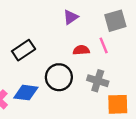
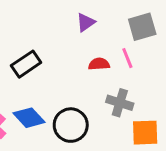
black circle: (59, 77) -> (71, 125), moved
blue diamond: (26, 93) -> (29, 118), turned 40

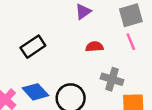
pink line: (127, 58) -> (131, 42), moved

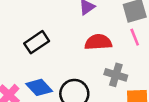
red semicircle: (94, 47) -> (98, 42), size x1.5

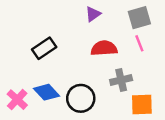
gray cross: (116, 75) -> (121, 80), turned -30

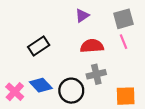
gray cross: (121, 80) -> (96, 74), moved

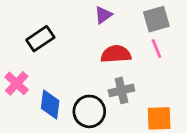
black rectangle: (39, 46) -> (40, 39), moved
blue diamond: (41, 85) -> (50, 104), turned 50
pink cross: (15, 92) -> (17, 83), moved

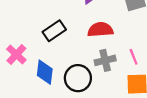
black rectangle: (40, 39) -> (54, 31), moved
pink line: (156, 48) -> (134, 57), moved

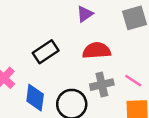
pink line: (134, 57) -> (133, 81), turned -35

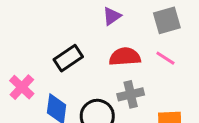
pink line: (133, 81) -> (165, 58), moved

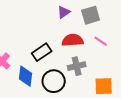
gray square: (167, 20) -> (91, 15), moved
black rectangle: (68, 58) -> (42, 52), moved

